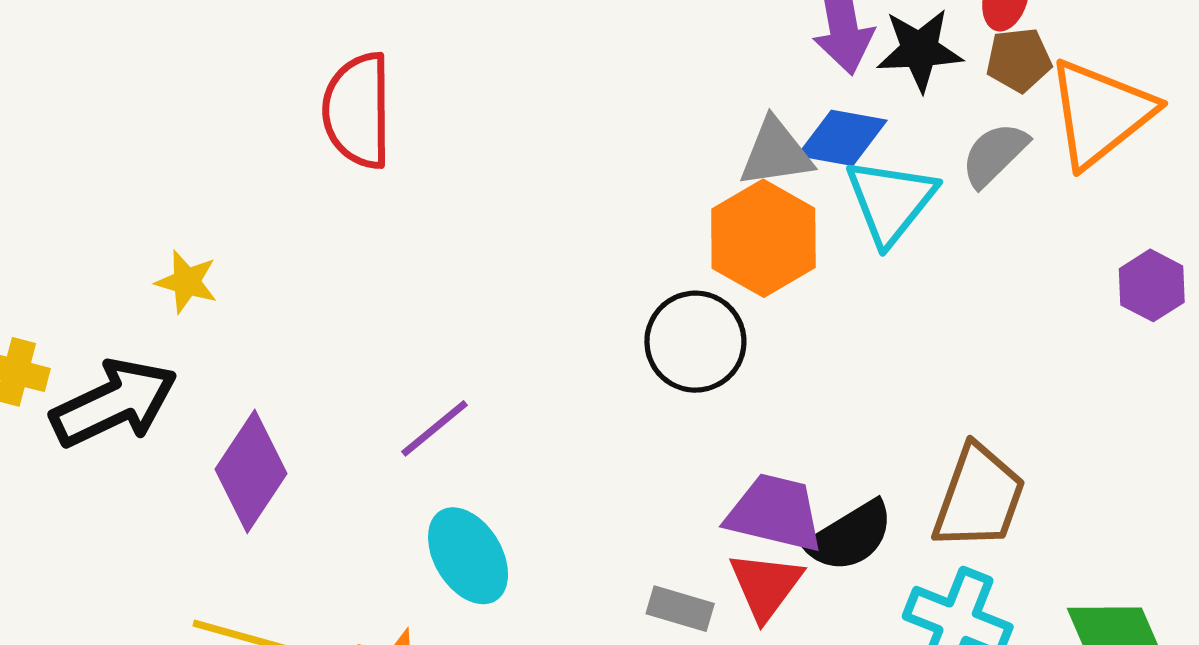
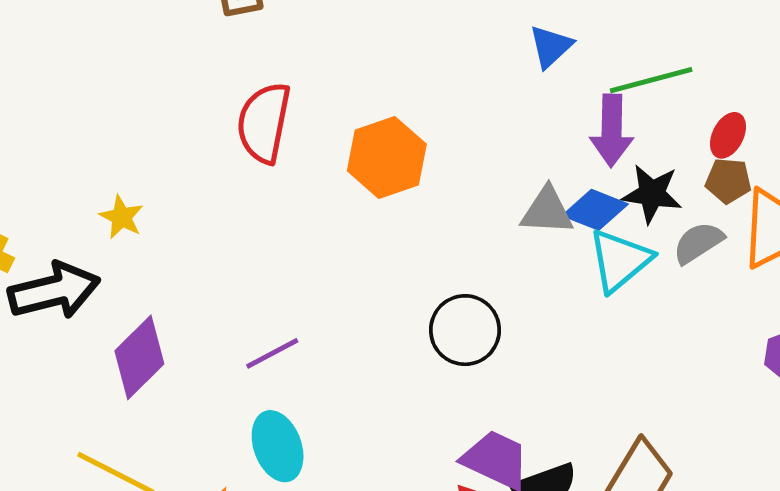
black star: (920, 50) -> (652, 194), moved
orange hexagon: (763, 238) -> (387, 158), moved

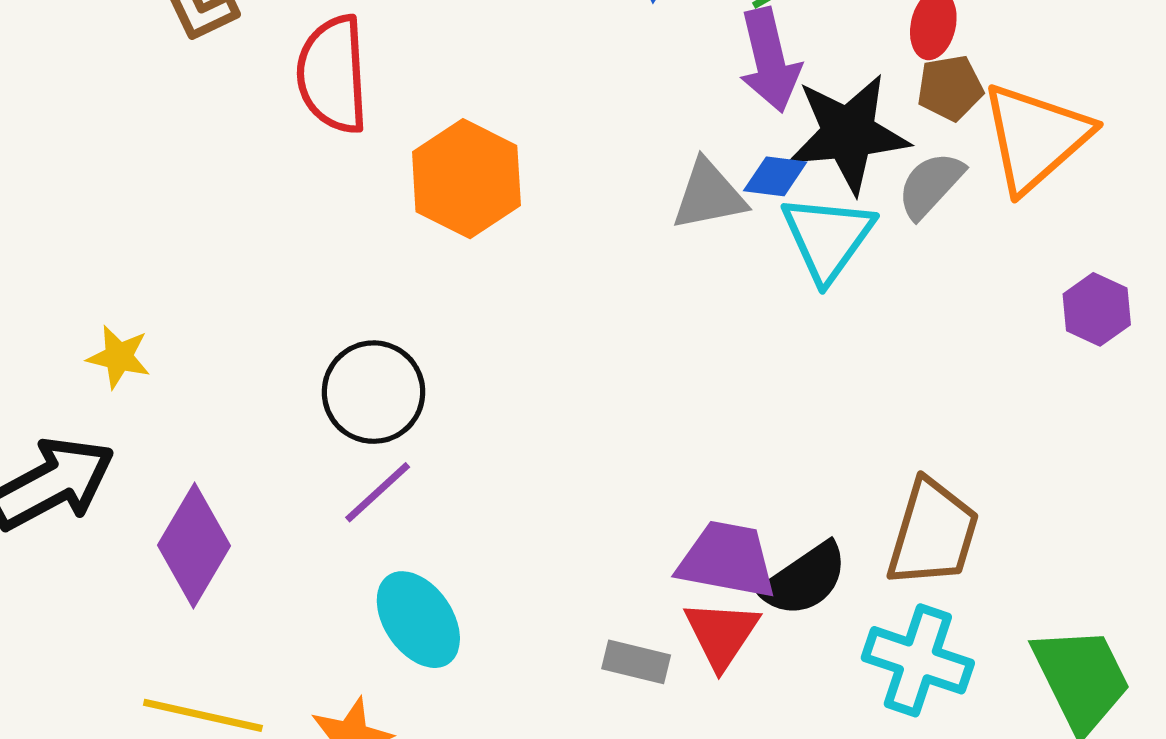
red semicircle: (264, 123) -> (333, 74), moved
black star: (652, 194) -> (848, 133), size x1.4
blue diamond: (595, 210) -> (775, 176), size x0.7
black circle: (465, 330) -> (374, 392), moved

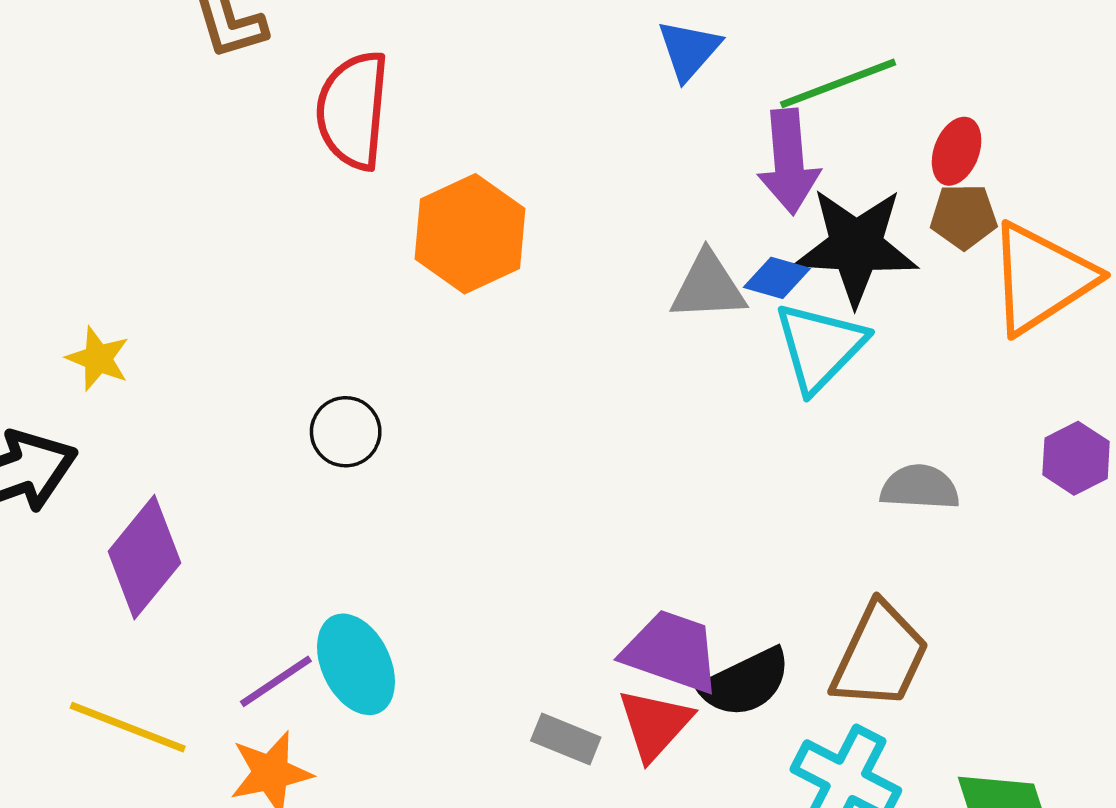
gray semicircle: (930, 185) -> (920, 487), moved, turned 42
black circle: (374, 392) -> (346, 432), size x0.7
purple line: (378, 492) -> (276, 681), moved

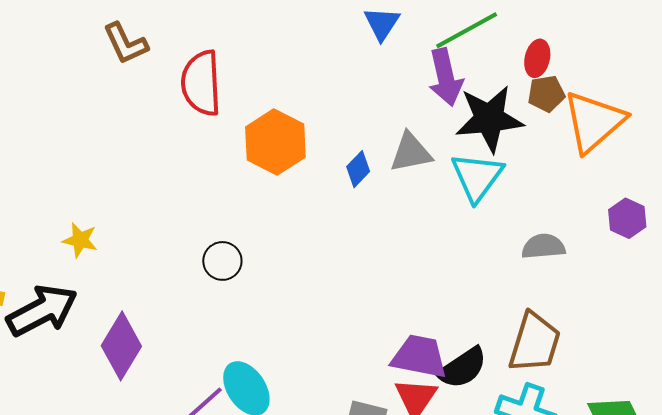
blue diamond: (777, 278) -> (358, 169), moved, turned -54

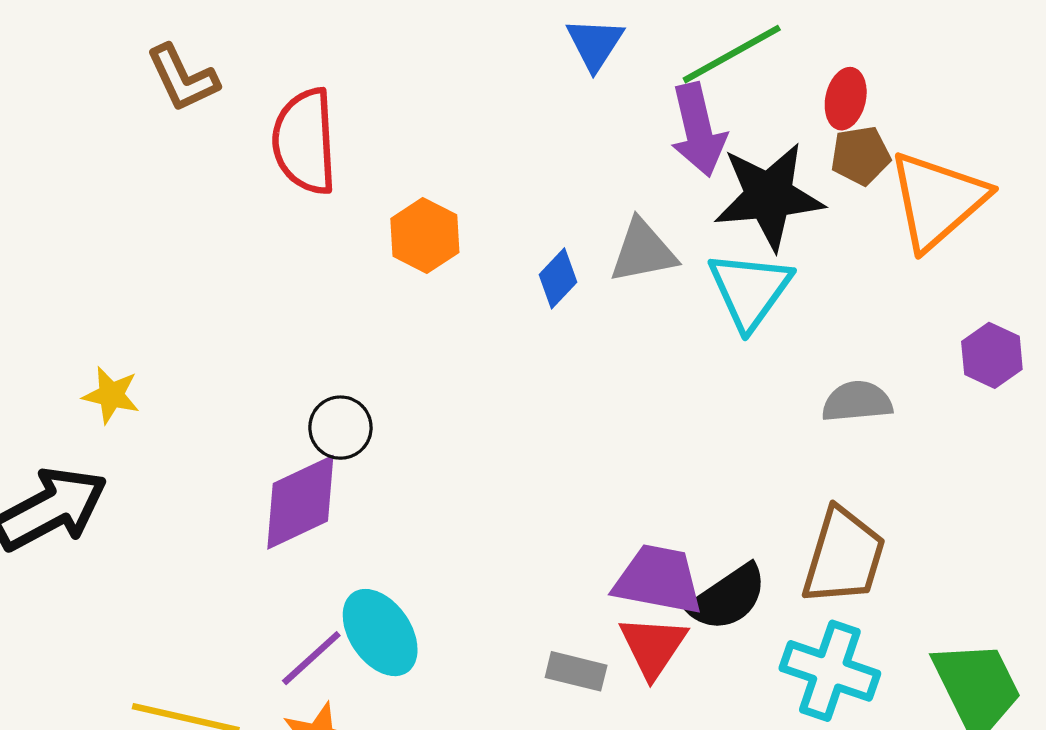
orange hexagon: (275, 142) -> (425, 236), size x0.7
purple diamond: (121, 346) -> (300, 502), moved, turned 34

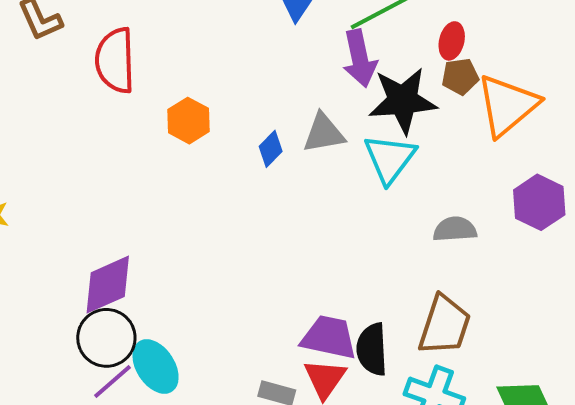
purple hexagon: (992, 355) -> (539, 202), size x1.4
black circle: (340, 428) -> (106, 338), moved, size x1.5
black semicircle: (728, 598) -> (372, 349), turned 120

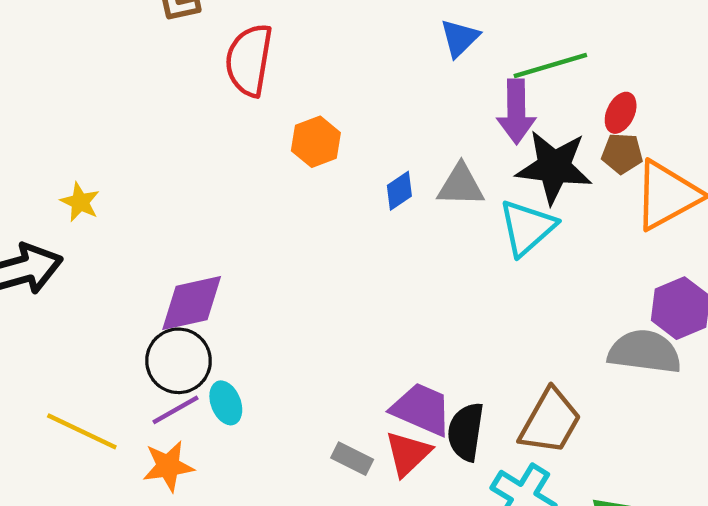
gray semicircle: (455, 229) -> (645, 352), moved, size x1.5
cyan ellipse: (156, 367) -> (226, 403), size x0.7

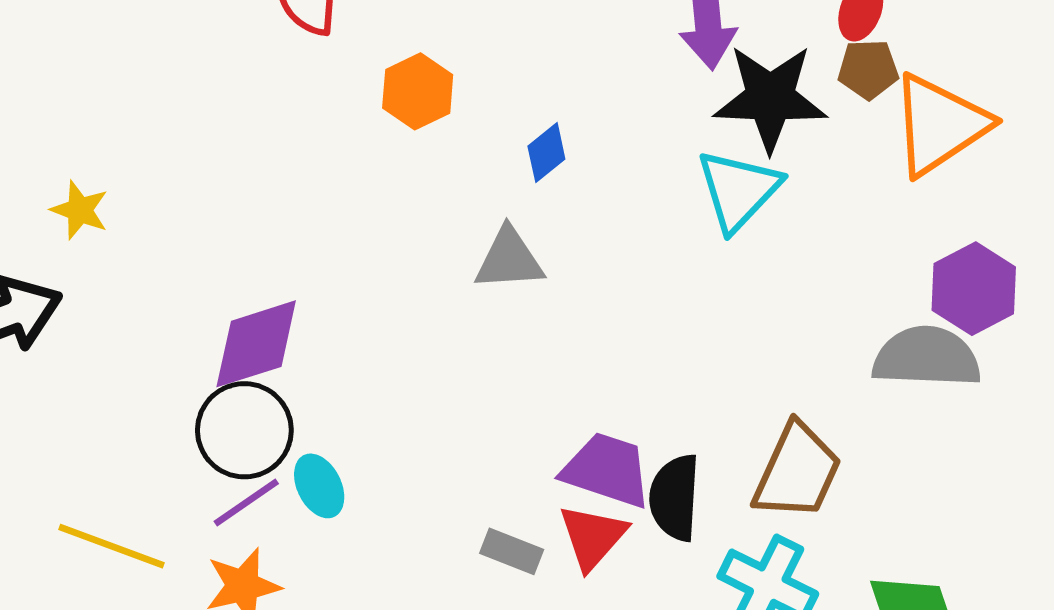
gray triangle: (461, 185) -> (509, 259), moved

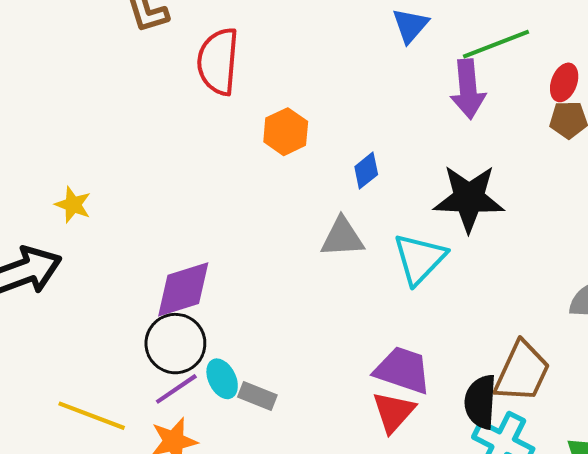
black star: (770, 98) -> (469, 198), moved
cyan triangle: (738, 190) -> (420, 259), moved
black semicircle: (675, 498) -> (481, 402), moved
gray rectangle: (512, 551) -> (257, 396), moved

